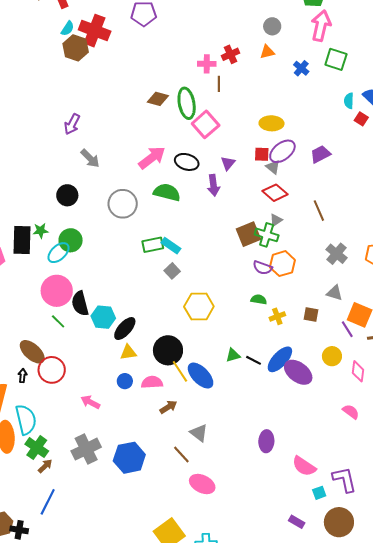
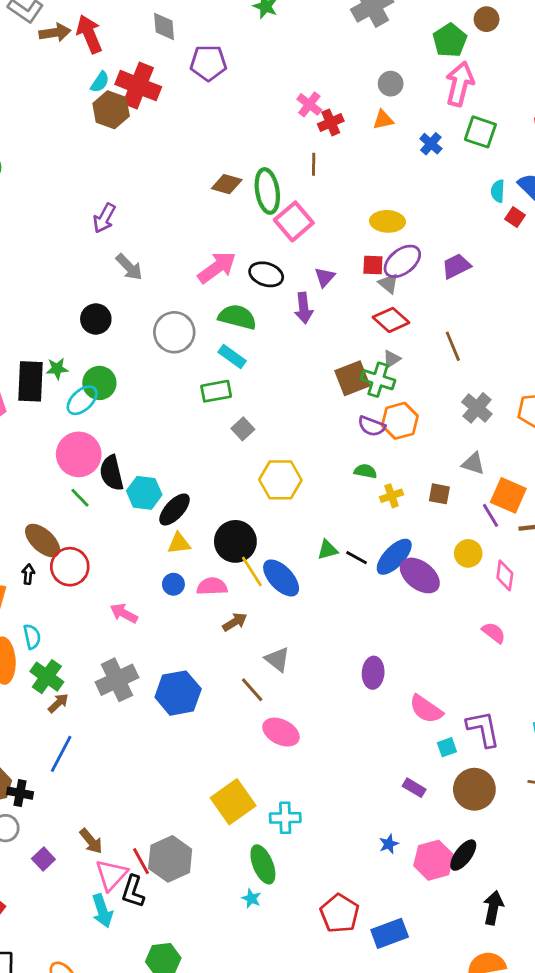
pink cross: (207, 64) -> (309, 104), moved, turned 36
cyan rectangle: (171, 246) -> (232, 356), moved
cyan semicircle: (26, 420) -> (32, 637), size x0.6

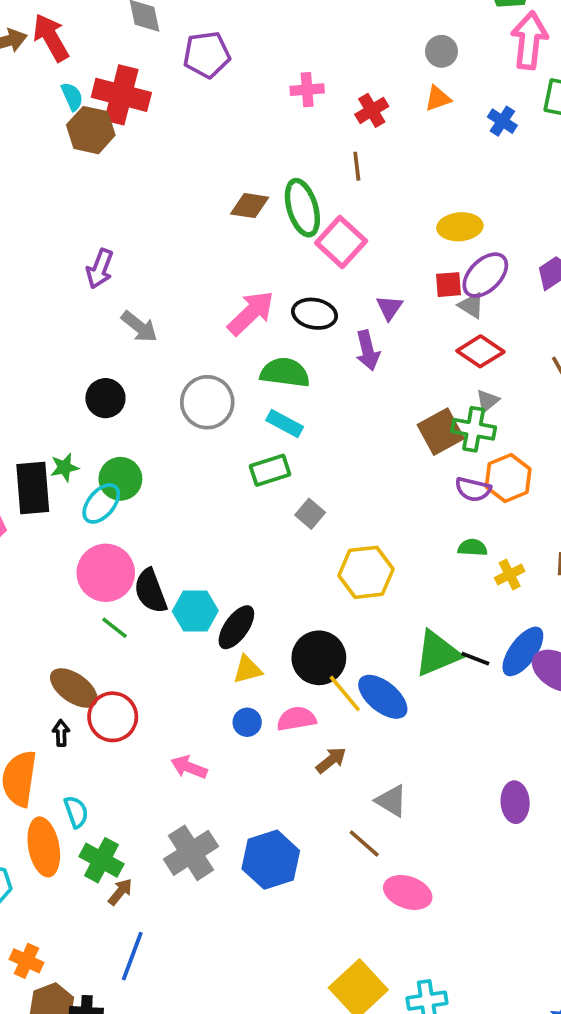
cyan semicircle: (100, 82) -> (72, 97), turned -50
pink cross: (309, 104) -> (307, 90), moved, turned -35
green triangle: (328, 550) -> (437, 653), size x1.8

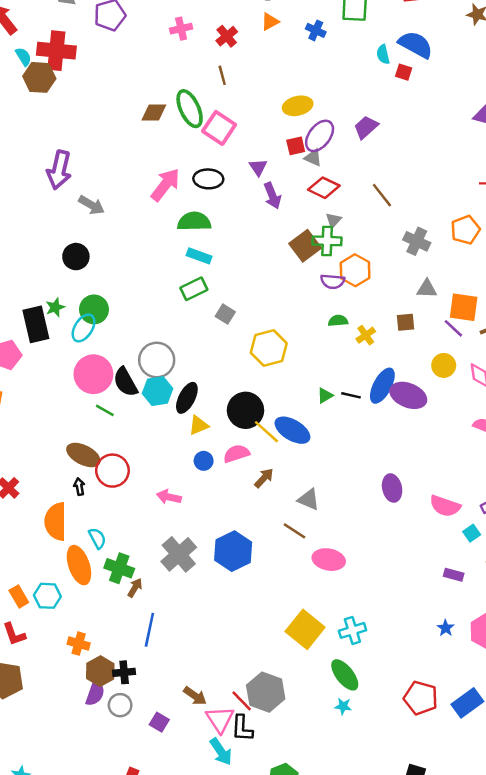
purple arrow: (100, 269) -> (59, 170), size x1.4
purple arrow: (368, 350) -> (272, 196), moved
gray circle: (207, 402) -> (157, 360), moved
green triangle: (437, 653) -> (325, 396), size x0.5

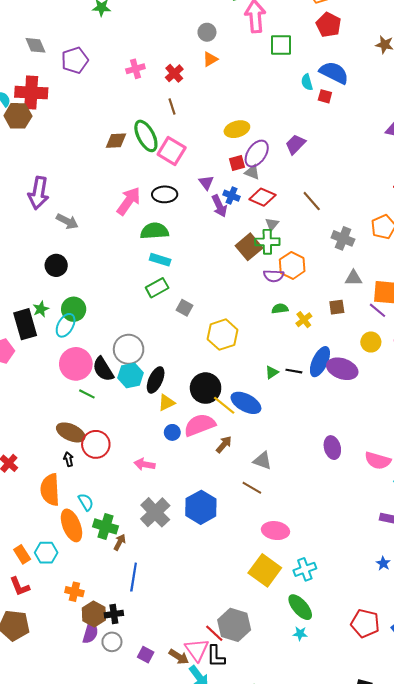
blue cross: (316, 30) -> (231, 196), moved
pink semicircle: (236, 454) -> (200, 425), size x1.4
pink ellipse: (329, 560) -> (275, 531), moved
brown arrow: (195, 696) -> (179, 657), moved

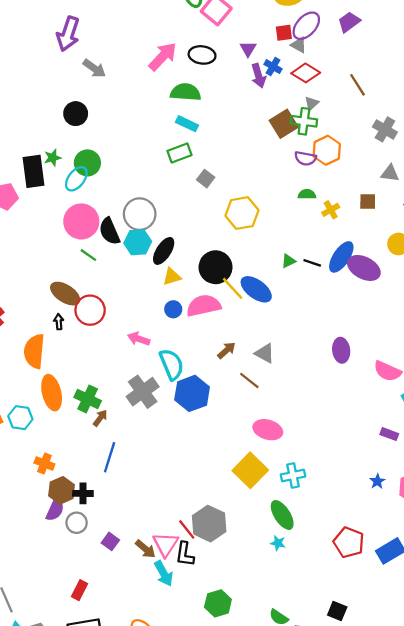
brown arrow: (224, 444) -> (227, 350), moved
cyan semicircle: (86, 502) -> (172, 364), moved, size x1.6

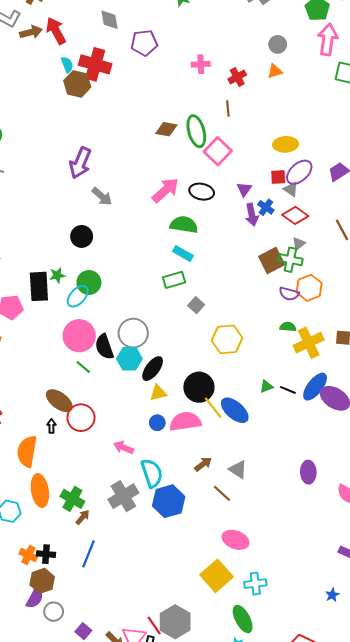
yellow cross: (331, 210) -> (309, 343), size x1.8
black cross: (83, 493) -> (46, 554), moved

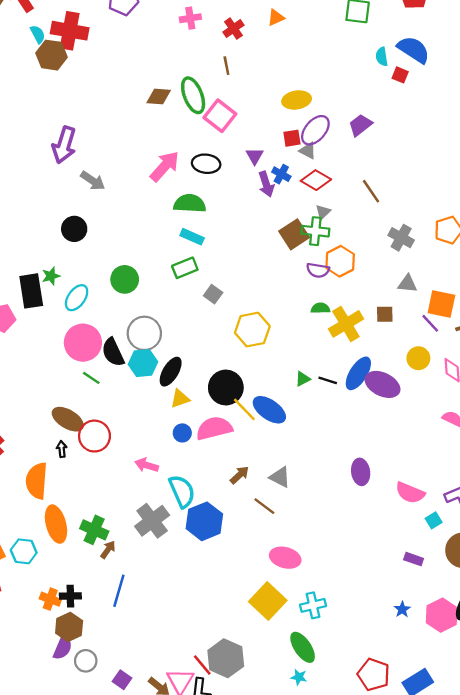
green circle: (89, 283) -> (125, 279), moved

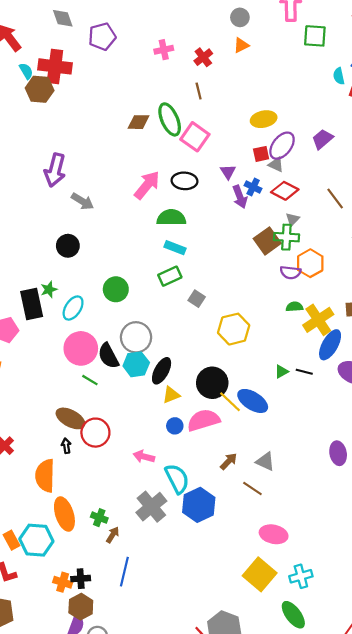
blue ellipse: (358, 373) -> (330, 345), moved
green cross: (94, 530) -> (99, 518), size x0.7
cyan hexagon: (24, 551) -> (36, 540), size x1.4

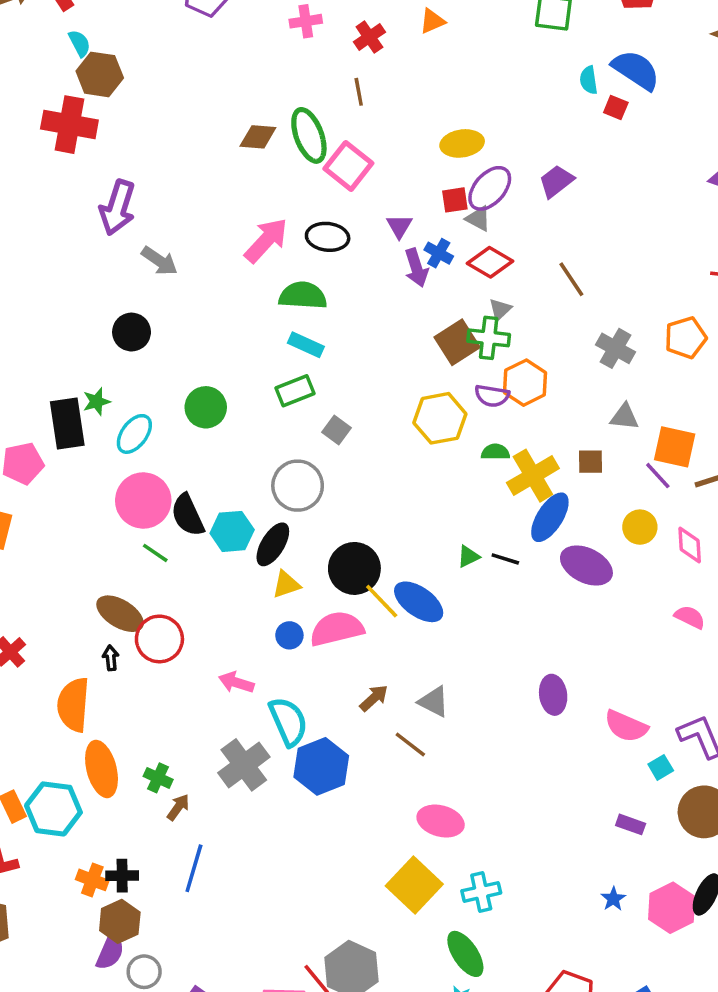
red cross: (55, 66) -> (69, 125), moved
yellow hexagon: (234, 329) -> (440, 418), moved
gray circle: (136, 337) -> (298, 486), moved

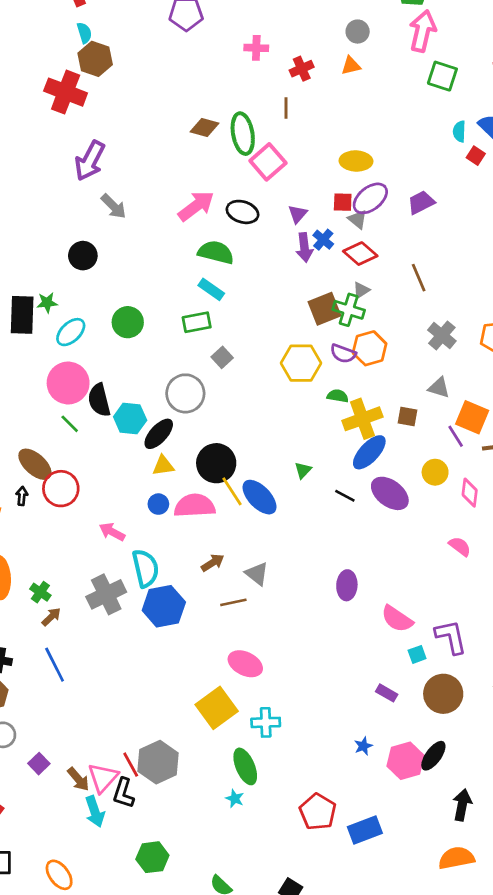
green triangle: (468, 556) -> (303, 470), turned -30
black line: (505, 559) -> (345, 496), moved
brown line: (410, 744) -> (233, 602), turned -60
blue line: (194, 868) -> (55, 665), turned -54

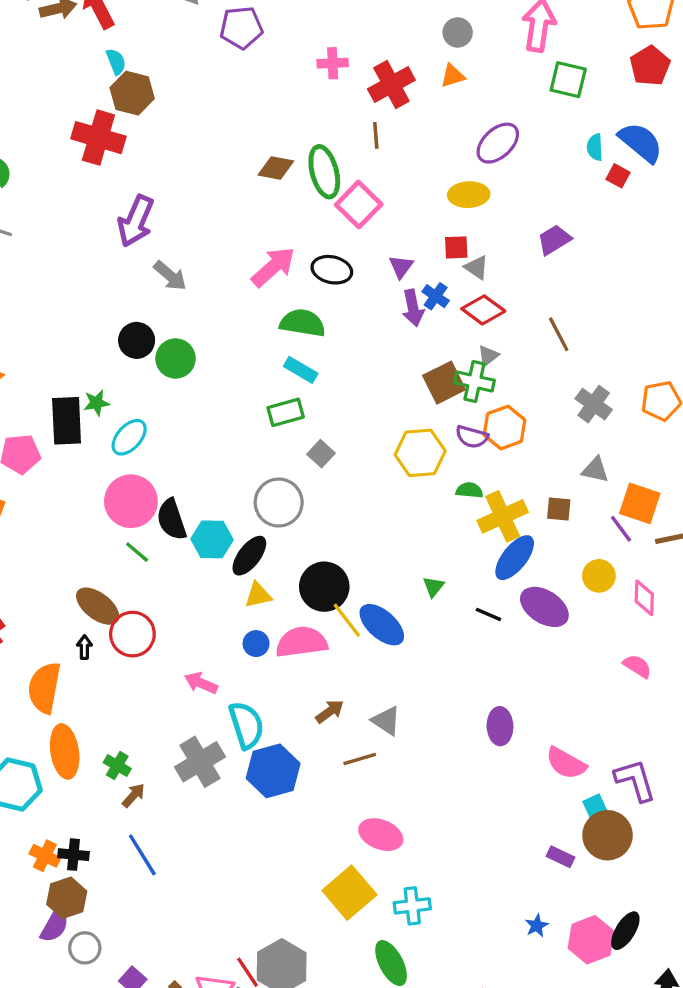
red cross: (302, 69) -> (391, 84), size x1.5
purple ellipse: (370, 198) -> (498, 143), moved
green circle: (128, 322) -> (176, 358), moved
brown circle: (443, 694) -> (608, 835), moved

